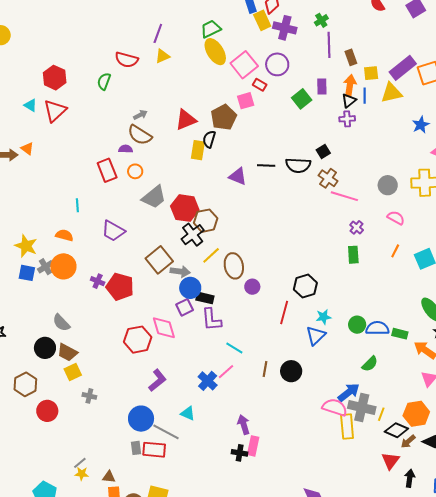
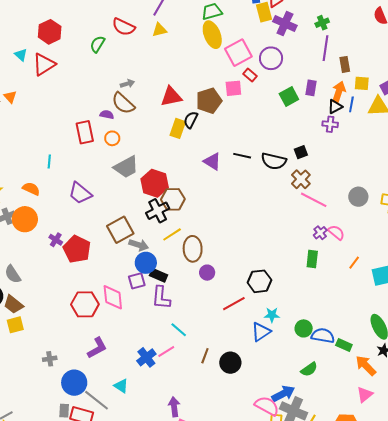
pink semicircle: (396, 218) -> (336, 232), moved
red line: (284, 313) -> (234, 304), turned 35
gray cross: (89, 396) -> (50, 359), moved, turned -32

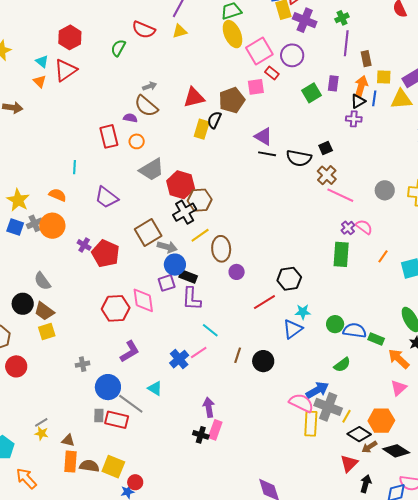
orange triangle: (10, 97) -> (40, 81), moved
purple triangle: (212, 161) -> (263, 137), moved
green rectangle: (312, 259) -> (341, 254), size x1.4

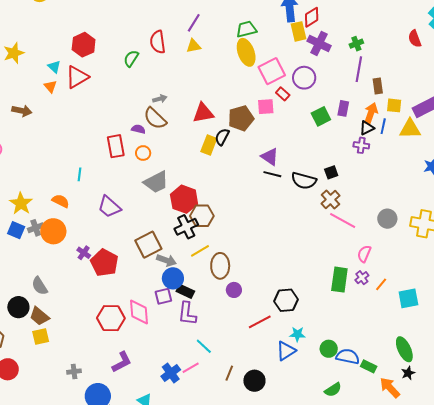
red semicircle: (144, 30) -> (158, 42), turned 55
pink semicircle: (364, 227) -> (364, 254), turned -108
purple cross: (348, 228) -> (362, 278), moved

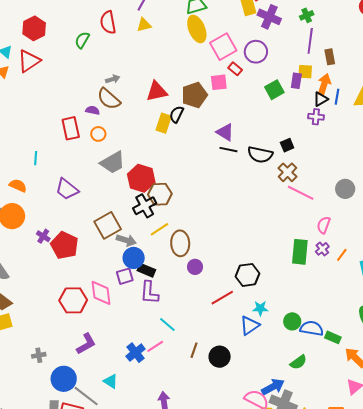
yellow square: (394, 105) -> (305, 72), moved

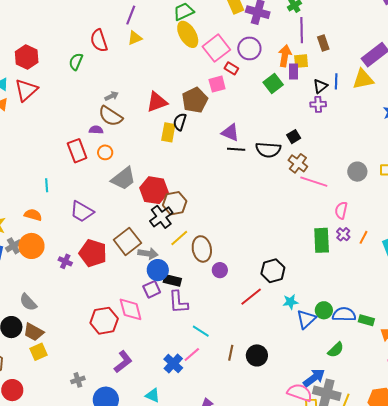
orange arrow: (324, 84) -> (285, 56), moved
red pentagon: (64, 245) -> (93, 253), moved
blue triangle: (250, 325) -> (306, 319), moved

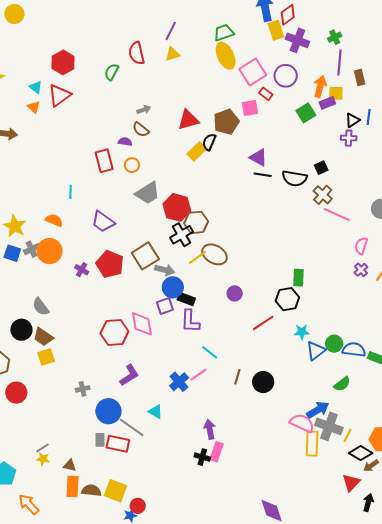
purple rectangle: (294, 71) -> (327, 103), turned 63
brown semicircle: (110, 116) -> (141, 129), size x0.7
yellow rectangle: (168, 132) -> (197, 151), turned 30
green rectangle: (322, 240) -> (298, 278), moved, size x0.7
brown ellipse: (202, 249) -> (215, 254), moved, turned -55

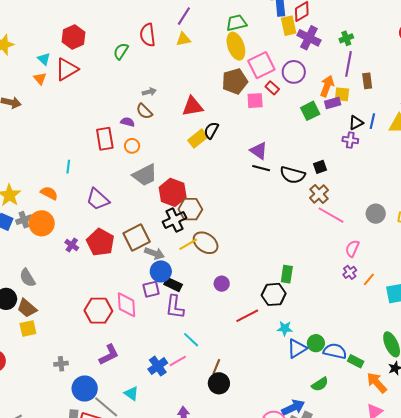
brown pentagon: (226, 122) -> (235, 81), moved
black circle: (263, 382) -> (219, 383), moved

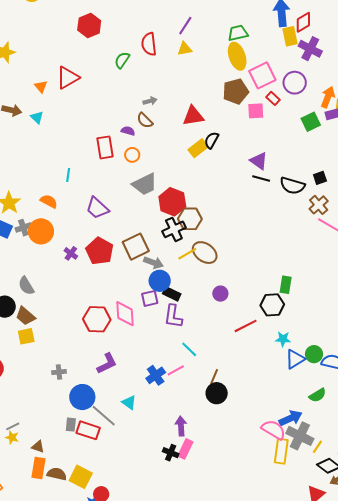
red hexagon: (73, 37) -> (89, 25), moved
cyan triangle: (44, 59) -> (37, 117), moved

